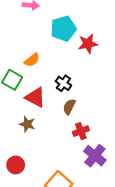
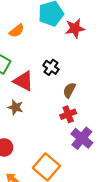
orange semicircle: (32, 60) -> (17, 31), moved
brown semicircle: (69, 107) -> (69, 90), moved

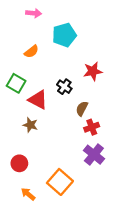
red star: (75, 28) -> (93, 71), moved
red cross: (68, 114) -> (92, 127), moved

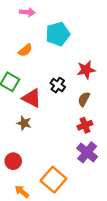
brown semicircle: (82, 109) -> (84, 99), moved

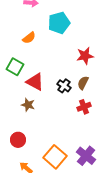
black cross: (58, 85) -> (64, 86), moved
purple cross: (87, 152) -> (86, 156), moved

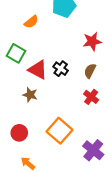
black cross: (64, 86) -> (61, 69), moved
red cross: (84, 107) -> (91, 97), turned -32
orange square: (55, 157) -> (60, 131), moved

